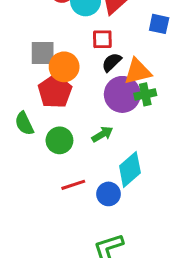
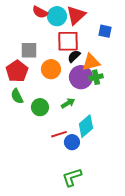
red square: (102, 39) -> (68, 41), size x1.6
orange circle: (64, 67) -> (51, 69), moved
red pentagon: (55, 91) -> (17, 71), moved
red line: (73, 185) -> (59, 134), moved

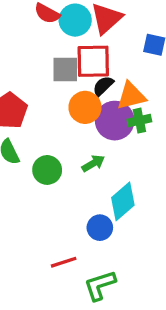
gray square: (29, 50) -> (65, 69), moved
orange circle: (51, 69) -> (85, 107), moved
red line: (59, 134) -> (64, 262), moved

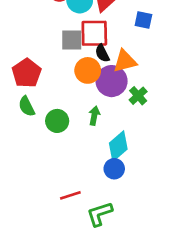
black semicircle: (103, 86) -> (102, 53), turned -72
green cross: (139, 121) -> (138, 96), moved, turned -30
green arrow: (93, 163) -> (94, 116), turned -48
blue circle: (100, 228) -> (114, 169), moved

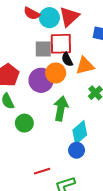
purple circle: (112, 81) -> (41, 80), moved
green arrow: (94, 116) -> (61, 108), size x1.6
green circle: (57, 121) -> (24, 123), moved

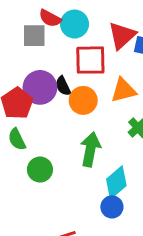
red triangle: (69, 17) -> (122, 36), moved
gray square: (43, 49) -> (34, 36), moved
black semicircle: (67, 59) -> (63, 86), moved
purple circle: (41, 80) -> (40, 87), moved

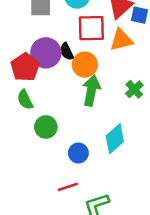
orange triangle: (123, 90) -> (121, 40), moved
green arrow: (90, 149) -> (91, 91), moved
blue circle: (112, 207) -> (78, 153), moved

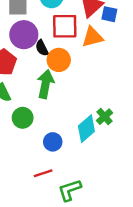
purple circle: (46, 53) -> (24, 35), moved
green cross: (134, 89) -> (105, 117), moved
green arrow: (91, 91) -> (45, 84), moved

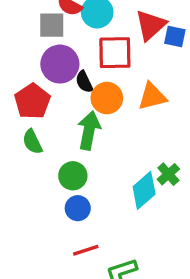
orange triangle: (92, 37) -> (152, 96), moved
green circle: (23, 118) -> (73, 176), moved
blue circle: (53, 142) -> (78, 208), moved

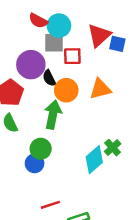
gray square: (52, 25) -> (54, 43), moved
red square: (115, 53) -> (72, 56), size x0.7
blue circle: (78, 208) -> (35, 163), moved

